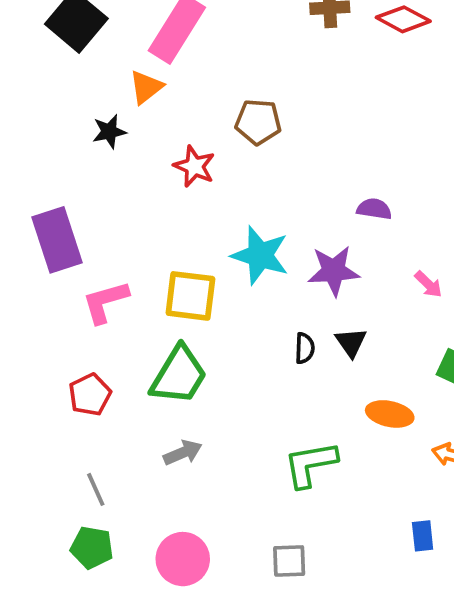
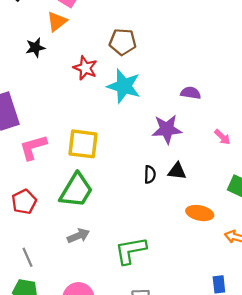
cyan star: (260, 255) -> (124, 86), moved
black triangle: (351, 342) -> (177, 171), turned -48
green L-shape: (310, 464) -> (131, 250), moved

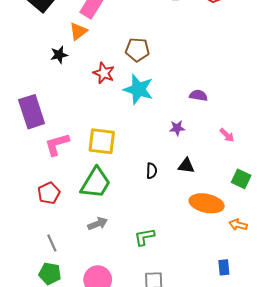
purple star: (167, 129) -> (177, 128), size x0.6
black semicircle: (150, 174) -> (152, 171), moved
orange ellipse: (200, 213) -> (207, 203), size x1.4
green L-shape: (131, 250) -> (144, 237), size x0.7

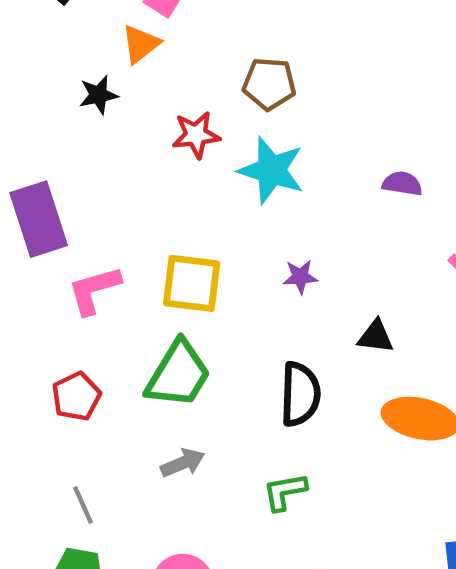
red star: (104, 73) -> (196, 135), turned -30
purple star: (177, 128) -> (300, 277), moved
black semicircle: (152, 171) -> (300, 394), moved, size x1.8

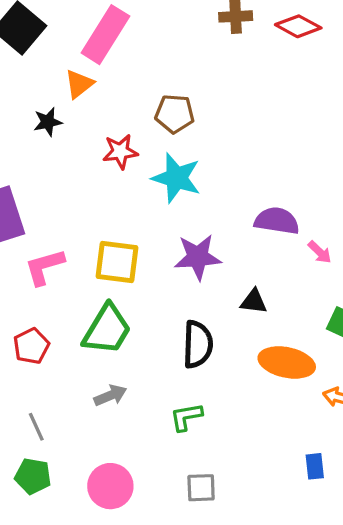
purple semicircle: (402, 184) -> (277, 221), moved, size x1.5
purple star: (300, 277) -> (198, 257), size x1.8

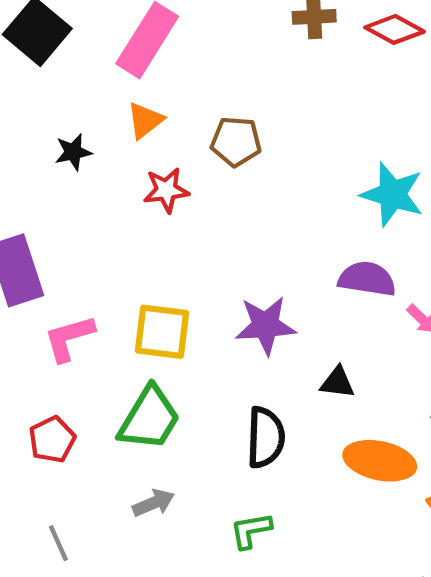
orange triangle: (79, 84) -> (145, 120), moved
cyan star: (176, 178) -> (392, 194), moved

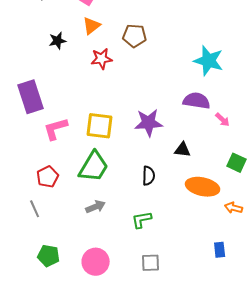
black semicircle: (266, 437) -> (149, 176), size x0.7
gray line: (58, 543) -> (35, 209), moved

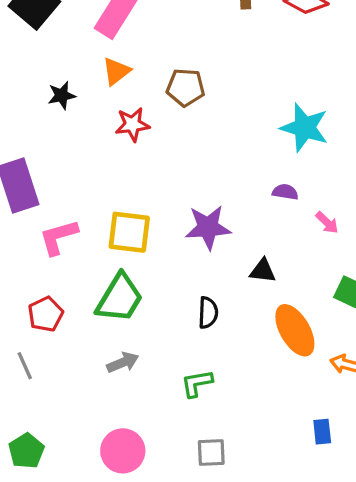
purple semicircle: (197, 101) -> (285, 192), size x0.6
orange ellipse: (203, 187) -> (295, 330), turned 48
green pentagon: (49, 256) -> (26, 451), moved, turned 30

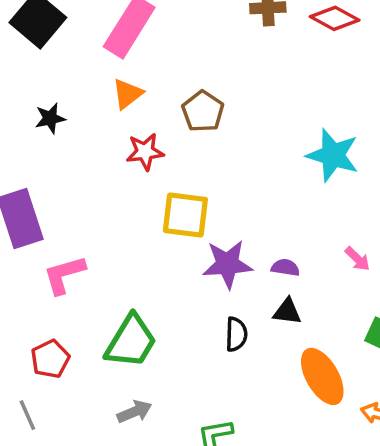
brown pentagon: (186, 87) -> (203, 111), turned 30
black star: (62, 95) -> (50, 118), moved
purple semicircle: (285, 192) -> (285, 268), moved
yellow square: (129, 232) -> (185, 215), moved
black semicircle: (208, 313) -> (236, 334), moved

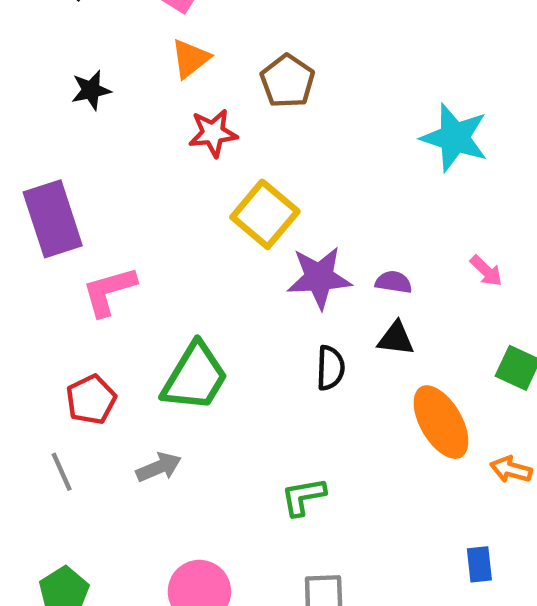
yellow square: (185, 215) -> (265, 214), turned 33
gray arrow: (134, 412) -> (159, 467), moved

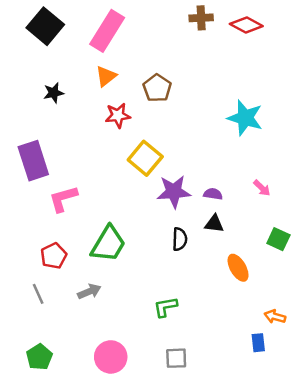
orange ellipse: (441, 422) -> (238, 268), size x0.7
orange arrow: (511, 470) -> (275, 317), moved

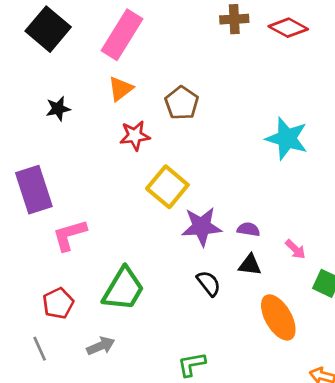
pink arrow: (262, 188) -> (295, 249), moved
black semicircle: (180, 239) -> (209, 283), turned -40
orange ellipse: (238, 268) -> (278, 317), size x1.4

